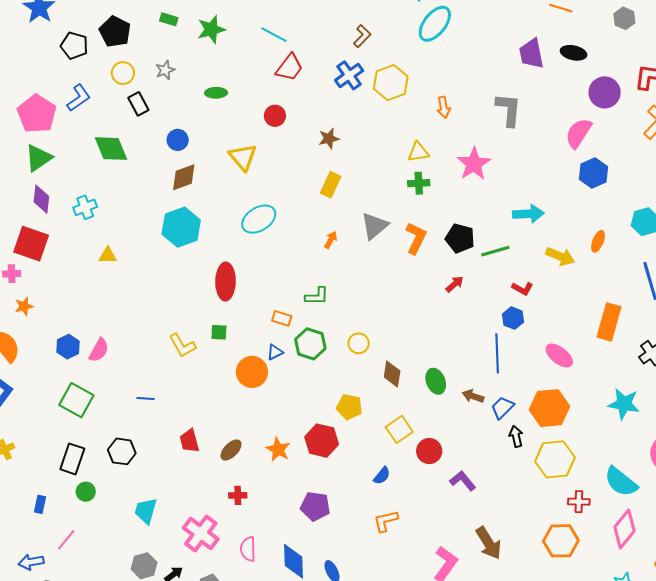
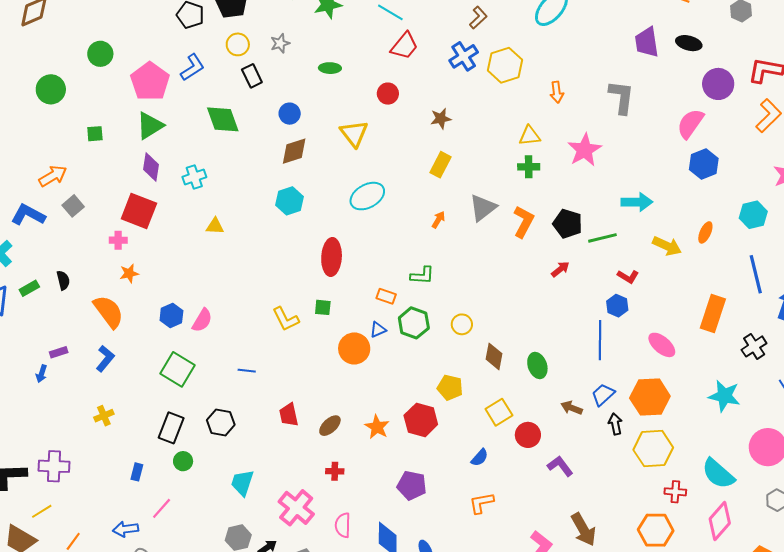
cyan hexagon: (181, 227) -> (290, 201), size x0.7
brown arrow: (473, 396) -> (572, 408), moved

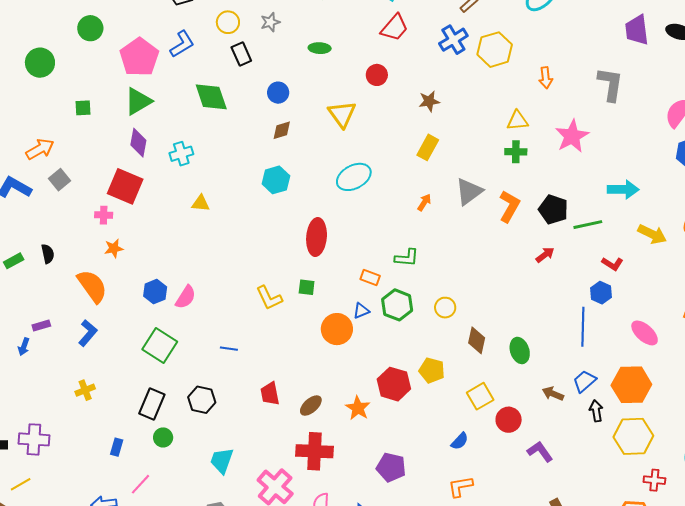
brown diamond: (294, 151) -> (282, 130), size x0.7
red hexagon: (421, 420) -> (394, 384), moved
red cross: (335, 471) -> (315, 451), size x2.0

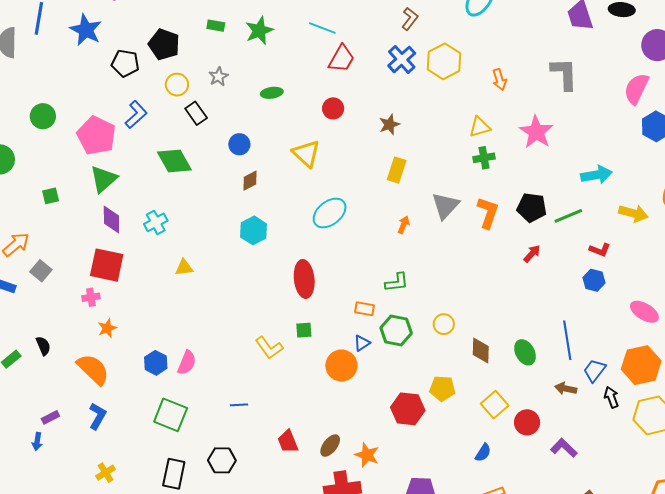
blue line: (583, 327) -> (567, 340), moved
orange star: (358, 408) -> (367, 455), moved

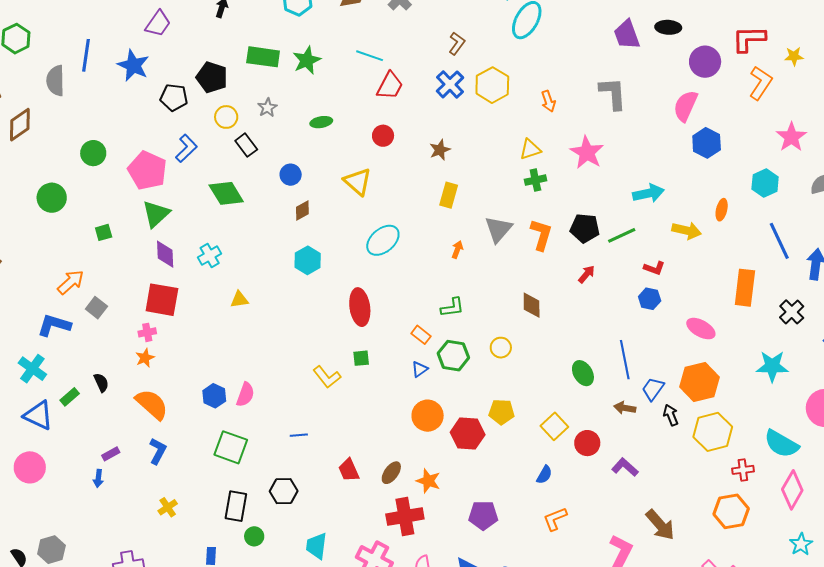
green rectangle: (216, 26) -> (263, 57), size x1.8
orange rectangle: (364, 309) -> (421, 335), turned 30
orange star: (107, 328) -> (145, 358), moved
brown diamond: (481, 351) -> (532, 305), moved
orange circle: (341, 366) -> (428, 416), moved

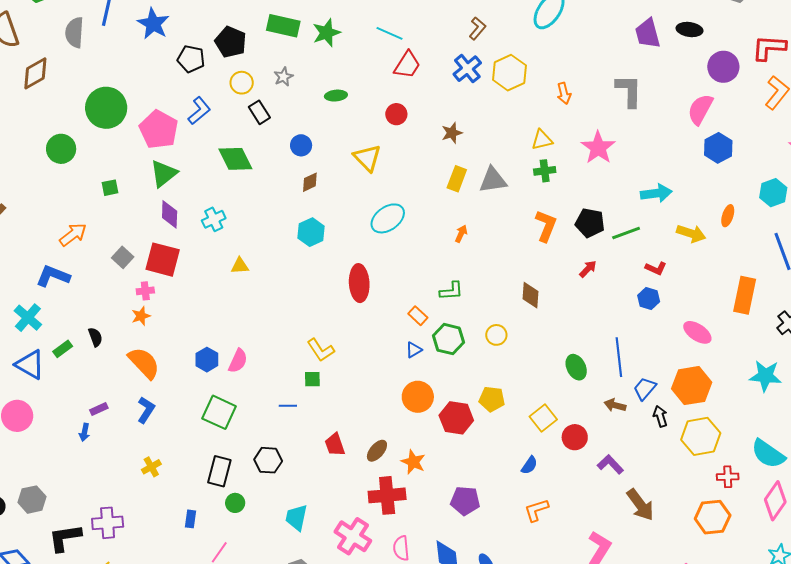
green circle: (93, 153) -> (106, 108), size x1.6
gray triangle: (498, 229) -> (493, 180), moved, turned 36
gray square: (96, 308) -> (123, 257), moved
green square: (361, 358) -> (312, 379), moved
brown arrow: (660, 525) -> (640, 505), moved

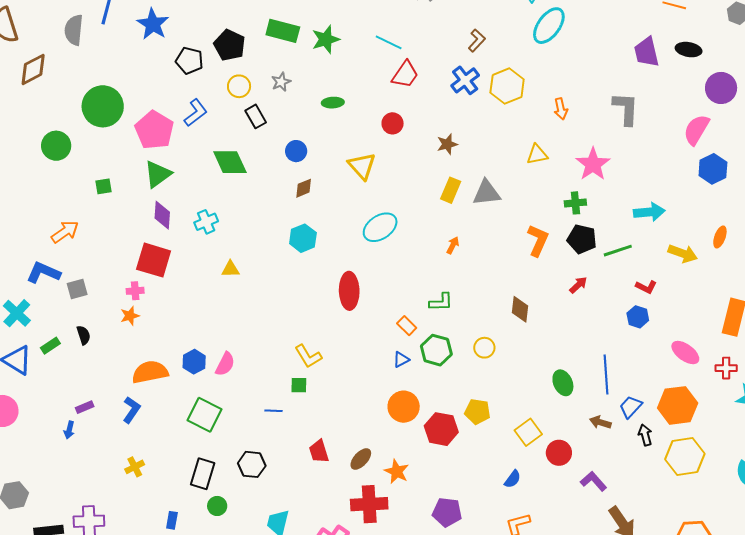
green cross: (545, 171) -> (575, 203), moved
gray square: (123, 257) -> (77, 289), moved, turned 30
orange semicircle: (144, 363) -> (150, 372), moved, turned -60
red cross: (728, 477) -> (726, 368), moved

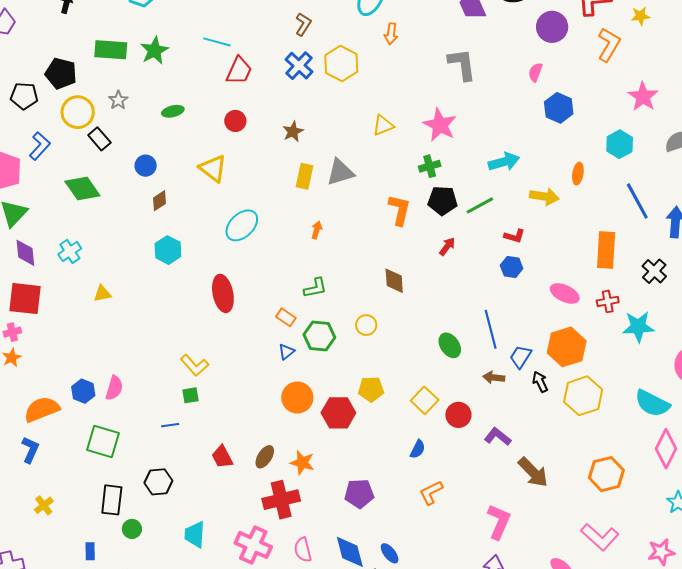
yellow circle: (239, 86) -> (78, 112), size x1.4
orange arrow: (561, 109) -> (391, 34), moved, turned 30
pink semicircle: (696, 130) -> (535, 72), size x0.6

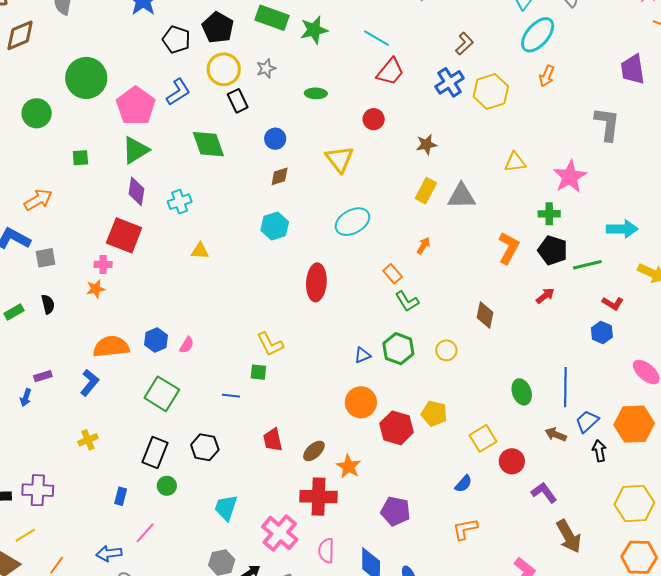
green L-shape: (315, 288) -> (407, 301), turned 55
orange rectangle: (286, 317) -> (393, 274), moved
pink semicircle: (114, 388) -> (187, 345), size x0.7
yellow hexagon: (583, 396) -> (634, 503), moved

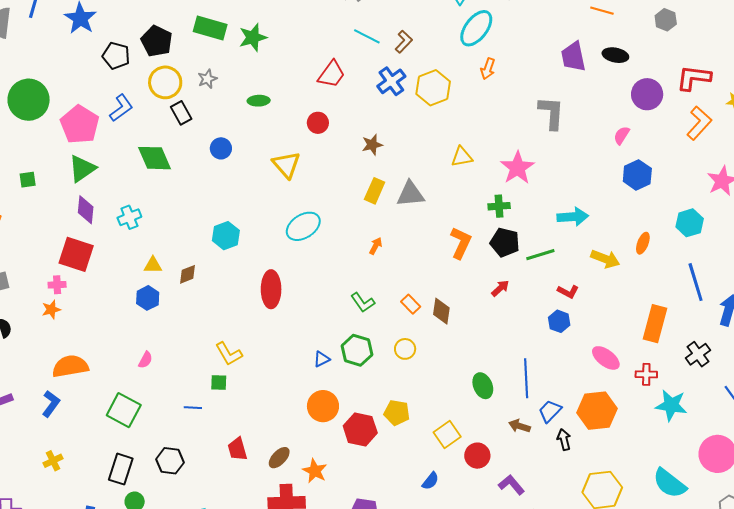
cyan line: (377, 38) -> (367, 36), moved
brown diamond: (280, 176) -> (188, 274), moved
orange rectangle: (393, 274) -> (411, 304), moved
blue hexagon: (156, 340) -> (148, 298), moved

